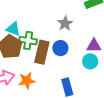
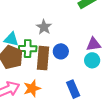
gray star: (65, 23) -> (44, 27), moved

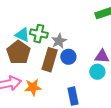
gray star: (44, 27) -> (59, 41), moved
green cross: (28, 49) -> (39, 34), moved

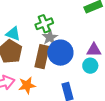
green cross: (39, 34) -> (44, 24), moved, turned -30
blue circle: (68, 57) -> (60, 53), size x1.6

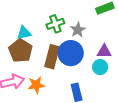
cyan triangle: (13, 34) -> (24, 33), turned -35
gray star: (50, 37) -> (78, 30), moved

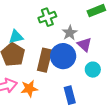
green cross: (55, 24) -> (47, 17), moved
purple triangle: (104, 51) -> (85, 44), moved, turned 42

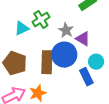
cyan triangle: (16, 37) -> (22, 28), moved
blue rectangle: (70, 95) -> (86, 77), moved

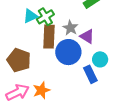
cyan triangle: (22, 28) -> (30, 16), moved
brown rectangle: (47, 62) -> (49, 37), moved

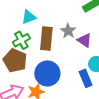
green cross: (45, 17) -> (21, 40), moved
blue circle: (68, 52) -> (47, 73), moved

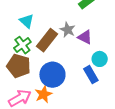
cyan triangle: (29, 17) -> (27, 21), turned -49
brown rectangle: (46, 39) -> (47, 40), turned 40

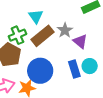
cyan triangle: (27, 21) -> (36, 16), moved
blue rectangle: (91, 75) -> (74, 69), moved

